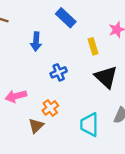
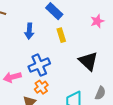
yellow rectangle: (93, 46) -> (61, 35), moved
blue cross: (59, 72) -> (39, 65), moved, size x1.5

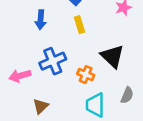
orange cross: (41, 87) -> (86, 75), moved, turned -32

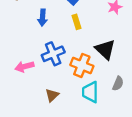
orange cross: (86, 75) -> (82, 65), size x1.5
brown triangle: (41, 106) -> (52, 95), moved

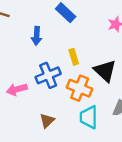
yellow rectangle: (77, 22) -> (74, 57), moved

